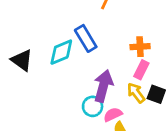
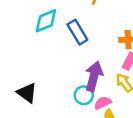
cyan diamond: (61, 52) -> (46, 21), moved
black triangle: (22, 60) -> (27, 93), moved

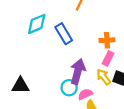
black triangle: (27, 93) -> (20, 86), turned -36

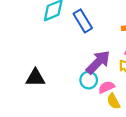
purple arrow: (78, 72) -> (98, 62), turned 30

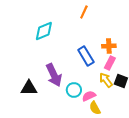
blue rectangle: (83, 21) -> (86, 56), moved
purple arrow: (98, 62) -> (54, 75), moved, turned 110

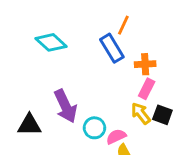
orange line: (84, 12) -> (123, 25), moved
cyan diamond: (44, 31) -> (51, 42), turned 65
blue rectangle: (86, 56) -> (112, 48), moved

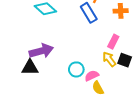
orange cross: (145, 64) -> (121, 11), moved
purple arrow: (66, 106) -> (41, 51), moved, turned -80

